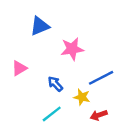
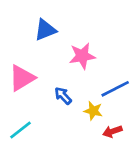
pink triangle: (19, 68) -> (22, 78), size x1.5
cyan line: (52, 114) -> (21, 130), moved

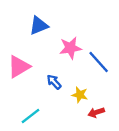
blue line: (115, 89) -> (99, 62), moved, turned 75
cyan line: (21, 130) -> (31, 116), moved

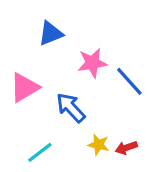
blue arrow: (54, 82) -> (71, 108), size x1.5
yellow star: (80, 95) -> (99, 145), moved

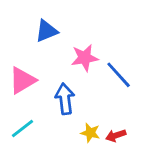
blue arrow: (71, 108) -> (65, 99), turned 36
cyan line: (40, 152) -> (22, 128), moved

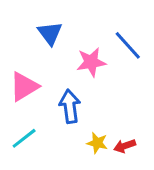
blue triangle: (46, 31) -> (50, 33), turned -45
blue line: (119, 75) -> (128, 45), moved

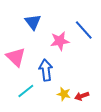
pink triangle: (24, 87) -> (16, 57), turned -45
cyan line: (24, 138) -> (26, 91), moved

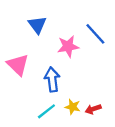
cyan line: (26, 91) -> (46, 111), moved

